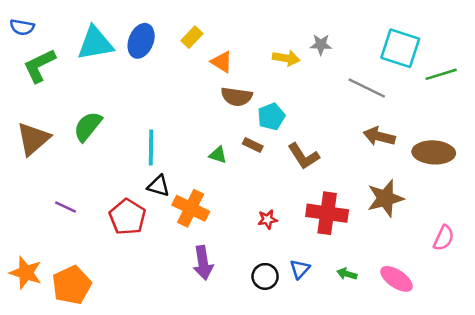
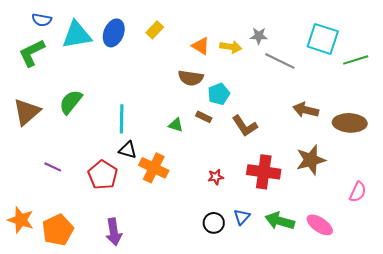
blue semicircle: (22, 27) -> (42, 20), moved
orange triangle: (222, 62) -> (201, 46), moved
gray line: (367, 88) -> (280, 61), moved
purple arrow: (203, 263) -> (114, 232), moved
green arrow: (347, 274) -> (280, 221), size x1.8

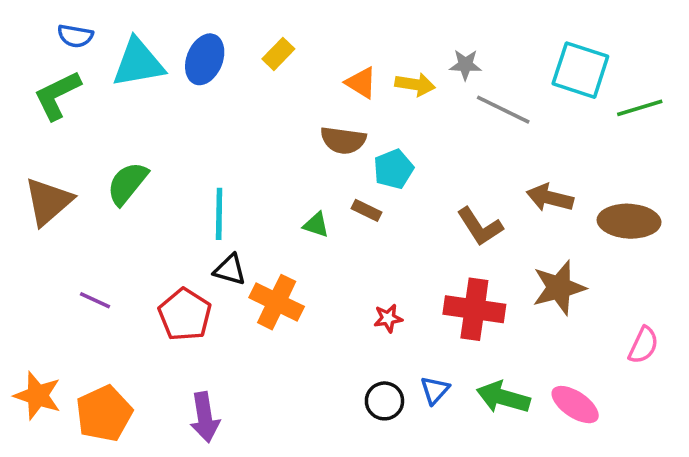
brown L-shape: (245, 126) -> (480, 227), moved

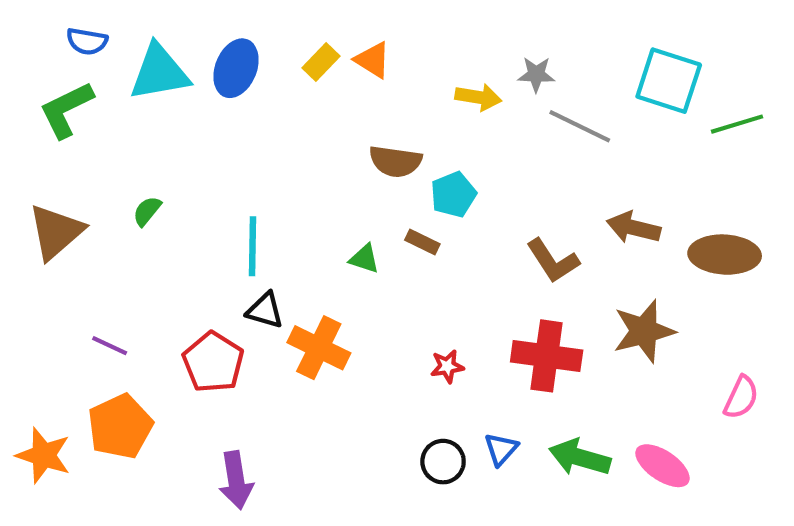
orange triangle: (361, 83) -> (373, 60), moved
green semicircle: (127, 183) -> (147, 211), size x0.6
orange pentagon: (104, 414) -> (120, 426), moved

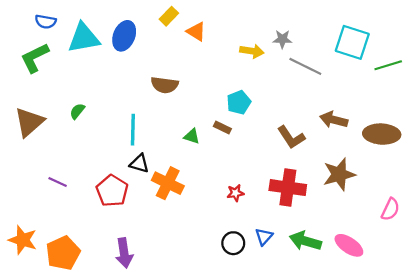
yellow rectangle: (321, 62) -> (169, 16), moved
brown semicircle: (395, 161) -> (165, 85), moved
orange pentagon: (120, 426) -> (63, 253), moved

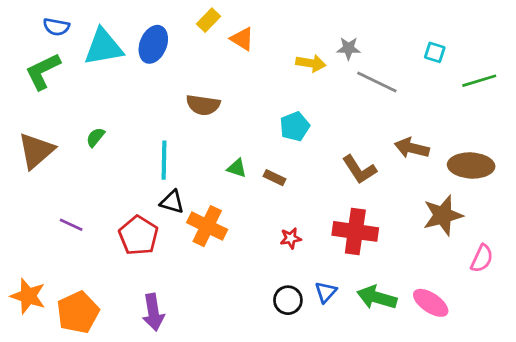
cyan square: (352, 42) -> (435, 52), size x0.5
brown rectangle: (222, 127) -> (274, 178), moved
brown star: (339, 174) -> (443, 215), moved

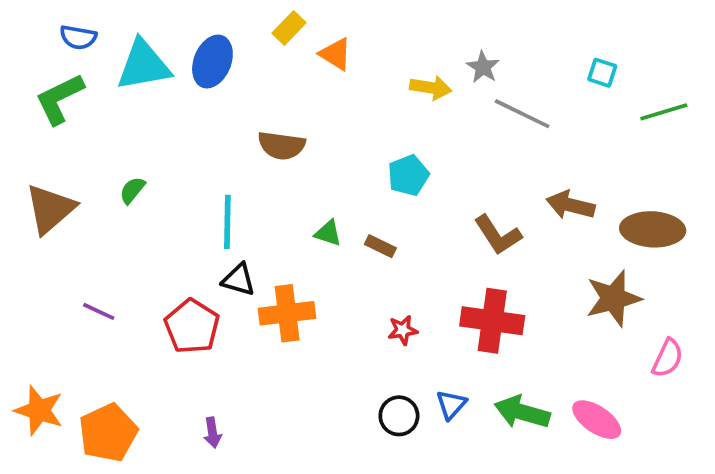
gray star: (349, 48) -> (483, 67), turned 30
orange cross: (207, 226) -> (287, 313), turned -33
purple arrow: (153, 312) -> (212, 433), size x0.6

